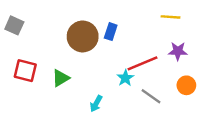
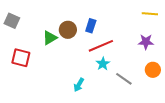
yellow line: (171, 17) -> (150, 14), moved
brown circle: (83, 36) -> (68, 30), size x0.7
red line: (142, 63) -> (101, 46), moved
green triangle: (61, 78) -> (50, 38), moved

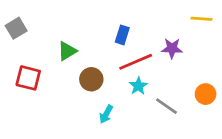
gray square: (12, 21) -> (16, 28), turned 35
brown circle: (68, 30) -> (91, 79), moved
purple star: (146, 42) -> (172, 48), moved

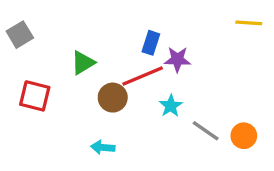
purple star: (172, 48) -> (177, 59), moved
red line: (136, 62) -> (143, 76), moved
orange circle: (206, 94) -> (244, 136), moved
cyan arrow: (106, 114) -> (103, 147), moved, turned 66

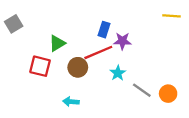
red square: (35, 96) -> (40, 66), moved

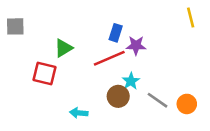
yellow line: (172, 16) -> (191, 18), turned 72
gray square: (14, 24) -> (15, 26), turned 30
brown circle: (78, 67) -> (118, 96), moved

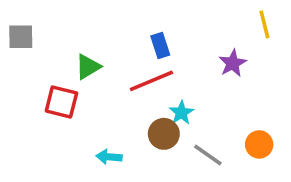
blue rectangle: (116, 33) -> (160, 46), turned -36
purple star: (136, 46) -> (233, 63), moved, turned -30
gray line: (158, 100) -> (208, 155), moved

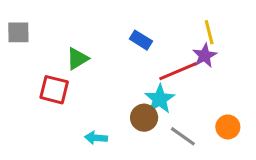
yellow line: (264, 24) -> (209, 32), moved
blue rectangle: (160, 46) -> (141, 40), turned -40
red line: (151, 81) -> (178, 71), moved
cyan star: (181, 113) -> (160, 99), size x1.4

